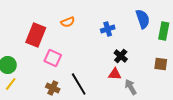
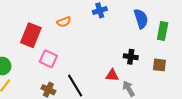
blue cross: (108, 29) -> (100, 10), moved
black cross: (121, 56) -> (131, 57), moved, turned -32

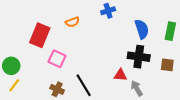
blue semicircle: (141, 19) -> (142, 29), moved
black cross: (131, 57) -> (139, 57), size x1.5

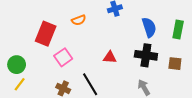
pink square: (57, 59) -> (63, 57), turned 30
red triangle: (120, 75) -> (110, 57), moved

